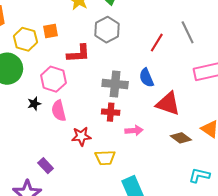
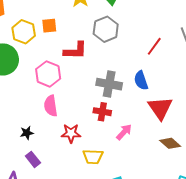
black star: (34, 104) -> (27, 133), moved
red triangle: (168, 104) -> (160, 108), turned 32
pink arrow: (134, 131) -> (124, 132), turned -48

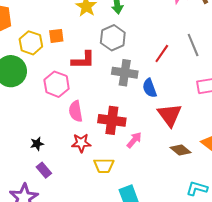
gray cross: (109, 84) -> (125, 73), moved
pink semicircle: (51, 106) -> (76, 111), moved
red cross: (102, 112) -> (112, 120), size x1.5

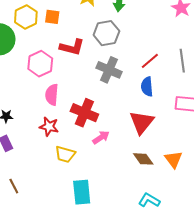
blue semicircle: (150, 88) -> (147, 87), moved

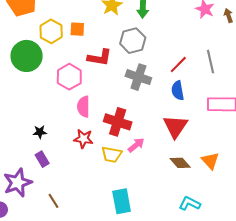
yellow trapezoid: (65, 154) -> (112, 155), moved

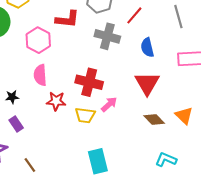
red line: (178, 65) -> (134, 15), moved
pink semicircle: (83, 107) -> (40, 75), moved

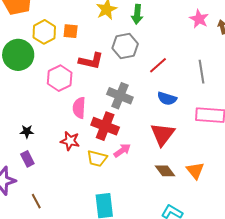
gray cross: (107, 36) -> (120, 96), moved
blue semicircle: (147, 47) -> (167, 99), turned -66
pink semicircle: (40, 75) -> (79, 108), moved

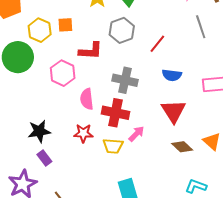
gray line: (202, 72) -> (201, 27), moved
black star: (27, 132) -> (39, 131), size x1.6

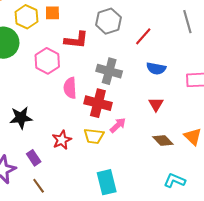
red triangle: (173, 111) -> (156, 104), size x0.6
red star: (83, 133) -> (62, 140), moved, turned -30
purple rectangle: (44, 158) -> (34, 158), moved

